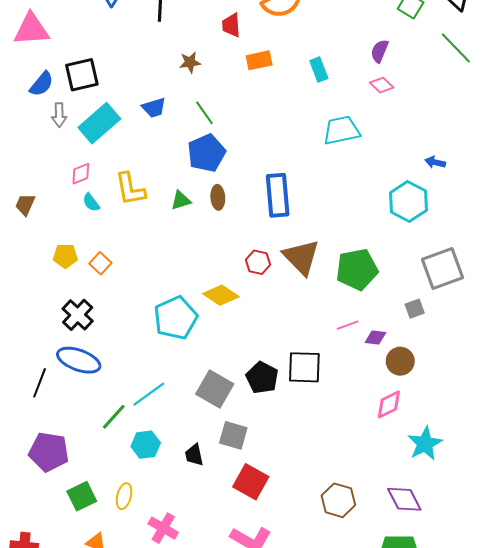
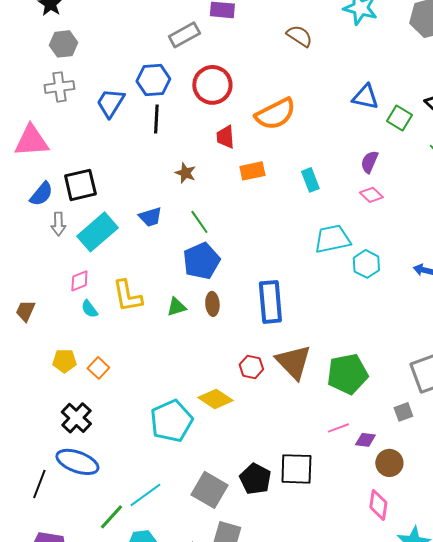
brown star: (190, 62) -> (185, 173), turned 30
cyan hexagon: (408, 201) -> (366, 264), moved, size x0.7
pink diamond: (389, 404) -> (378, 505), turned -56

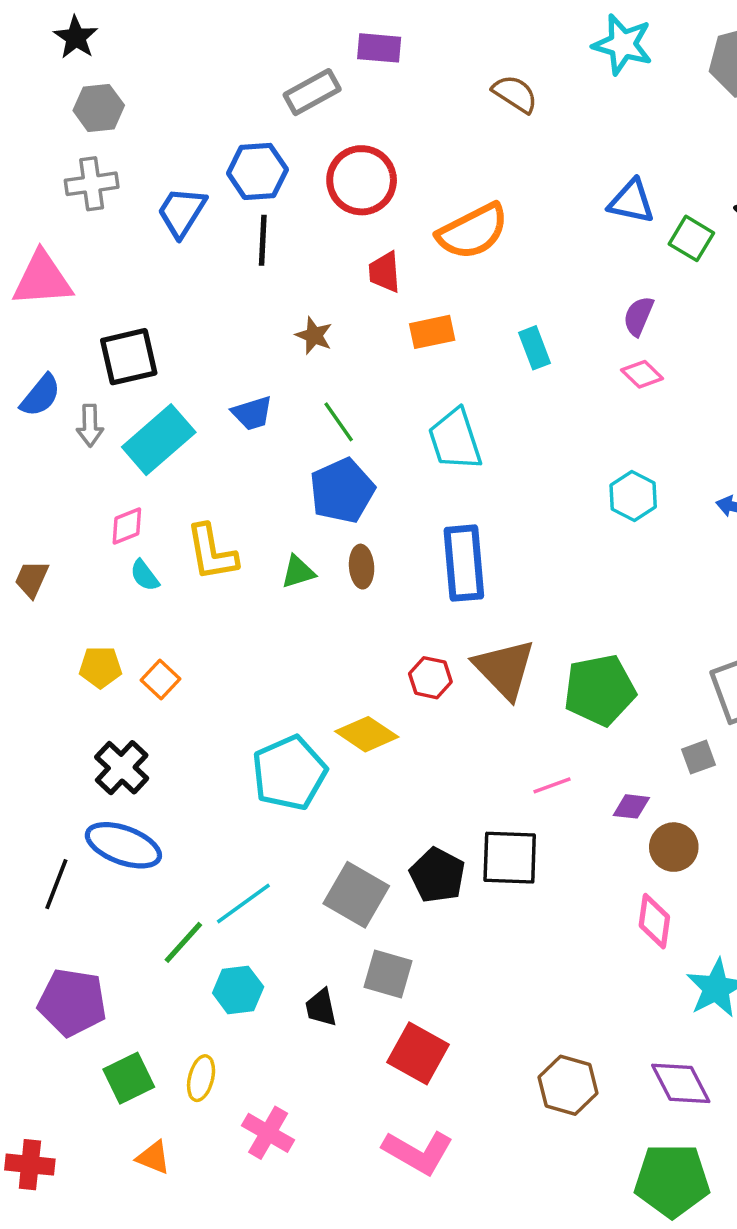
blue semicircle: (41, 194) -> (41, 395), moved
cyan trapezoid: (332, 239) -> (455, 440), moved, turned -96
pink line: (338, 428) -> (552, 785), moved

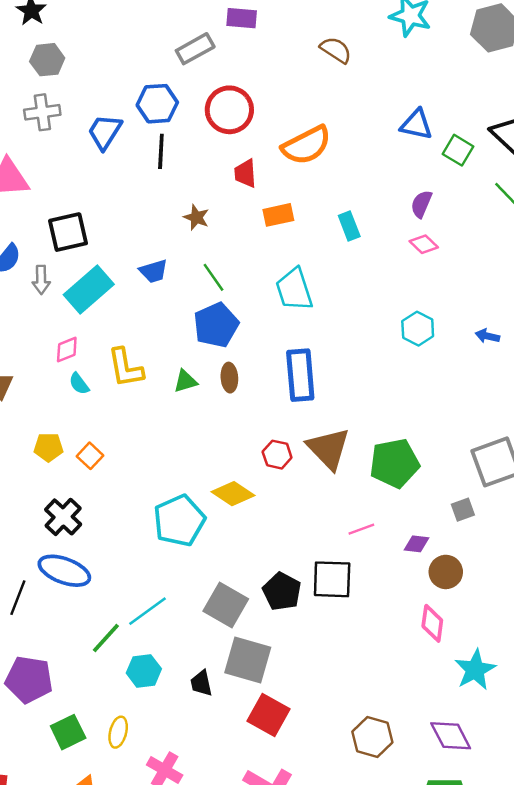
gray square: (388, 974) -> (248, 660), size x1.4

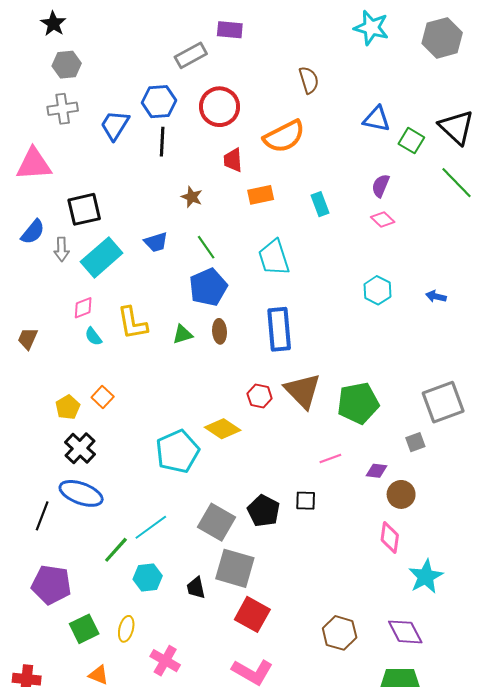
brown semicircle: (336, 50) -> (309, 80), moved, turned 40
yellow pentagon: (48, 447) -> (68, 407), moved, turned -30
black square: (332, 579) -> (306, 501), size x0.6

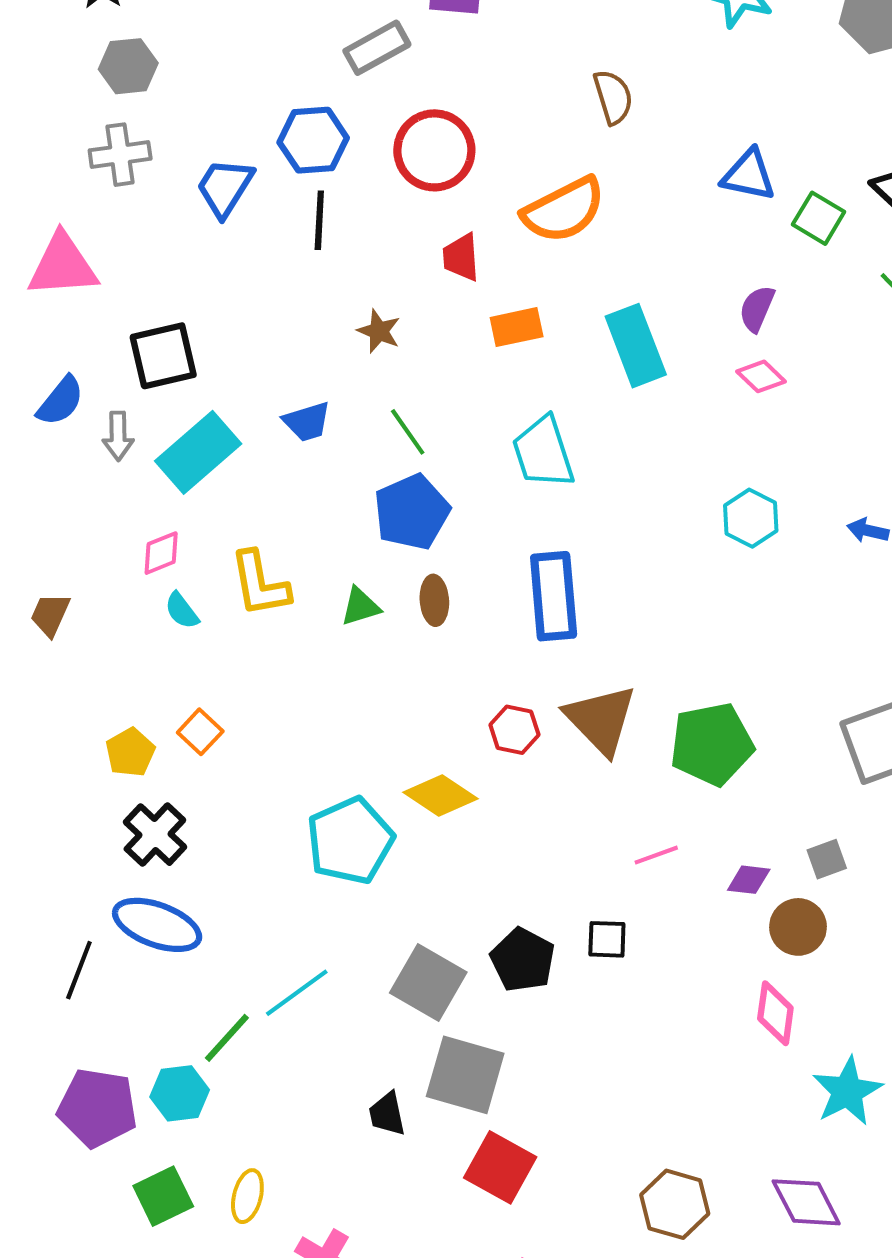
cyan rectangle: (320, 204) -> (636, 346), size x1.6
gray square: (415, 442) -> (827, 859), moved
cyan hexagon: (148, 578) -> (180, 1093), moved

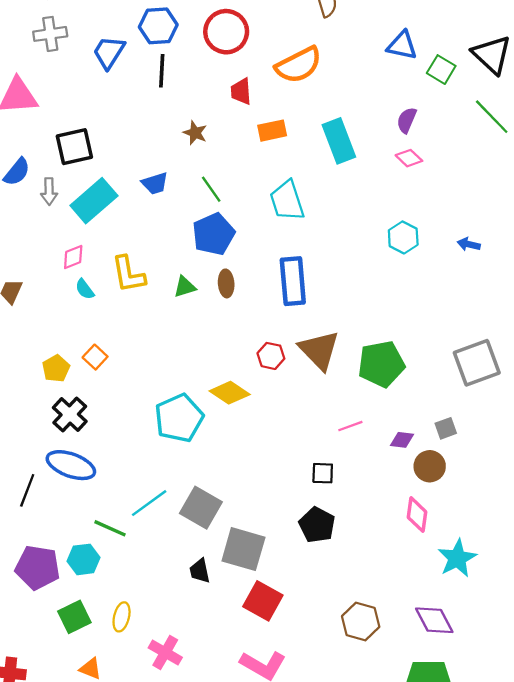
black pentagon: (523, 960) -> (317, 525), moved
gray square: (428, 982) -> (201, 508), moved
green line: (227, 1038) -> (110, 528), turned 72

